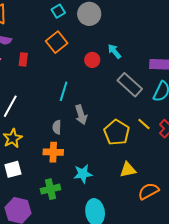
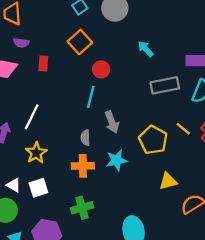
red circle: (92, 60) -> (101, 69), moved
gray rectangle: (130, 85) -> (165, 85), turned -50
cyan star: (83, 174) -> (117, 160), moved

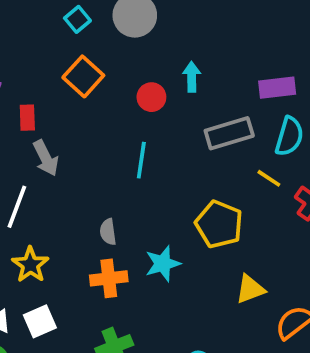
cyan arrow: (146, 49) -> (192, 77), turned 48
red circle: (101, 69) -> (151, 97), moved
cyan line: (91, 97) -> (141, 160), moved
gray arrow: (112, 122) -> (46, 158), moved
yellow line: (183, 129) -> (269, 178), moved

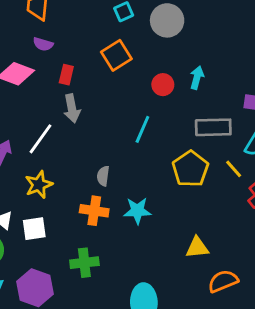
yellow pentagon: (219, 224) -> (190, 169), moved

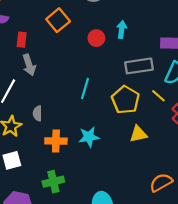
cyan line: (142, 129) -> (85, 88), moved
gray semicircle: (103, 176) -> (37, 113), moved
yellow triangle: (197, 248) -> (138, 134), moved

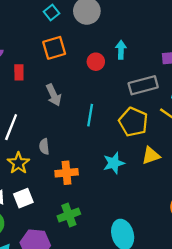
orange square: (58, 20) -> (54, 48), turned 30
gray arrow: (29, 65) -> (54, 95), moved
cyan star: (89, 137) -> (114, 163), moved

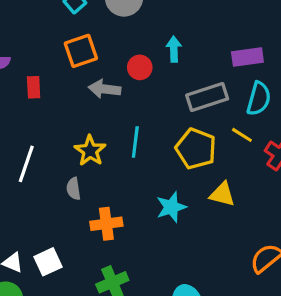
gray arrow: (54, 95) -> (105, 89), moved, turned 125
yellow triangle: (151, 156) -> (222, 194), turned 36
yellow star: (18, 163) -> (90, 151), moved

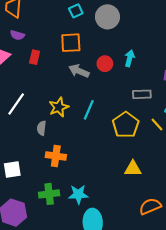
gray rectangle: (207, 97) -> (142, 94), size x0.7
yellow triangle: (222, 194) -> (133, 169), moved, turned -30
cyan star: (171, 207) -> (78, 194), moved

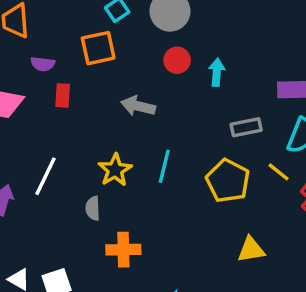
purple semicircle: (17, 35) -> (43, 64), moved
orange square: (71, 43) -> (98, 48), moved
red circle: (105, 64) -> (177, 60), moved

